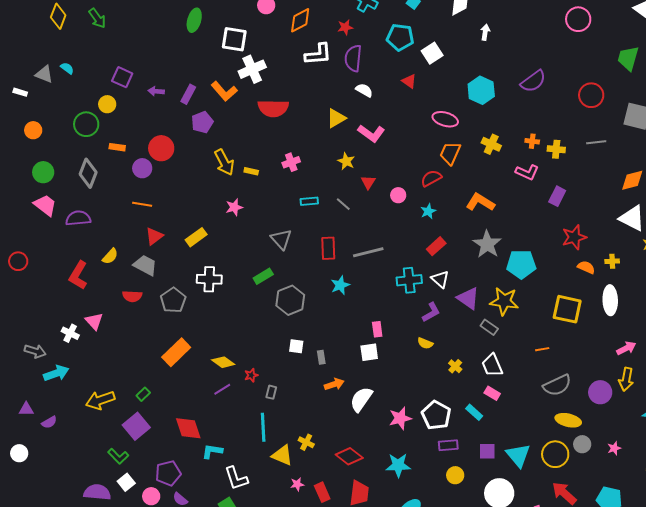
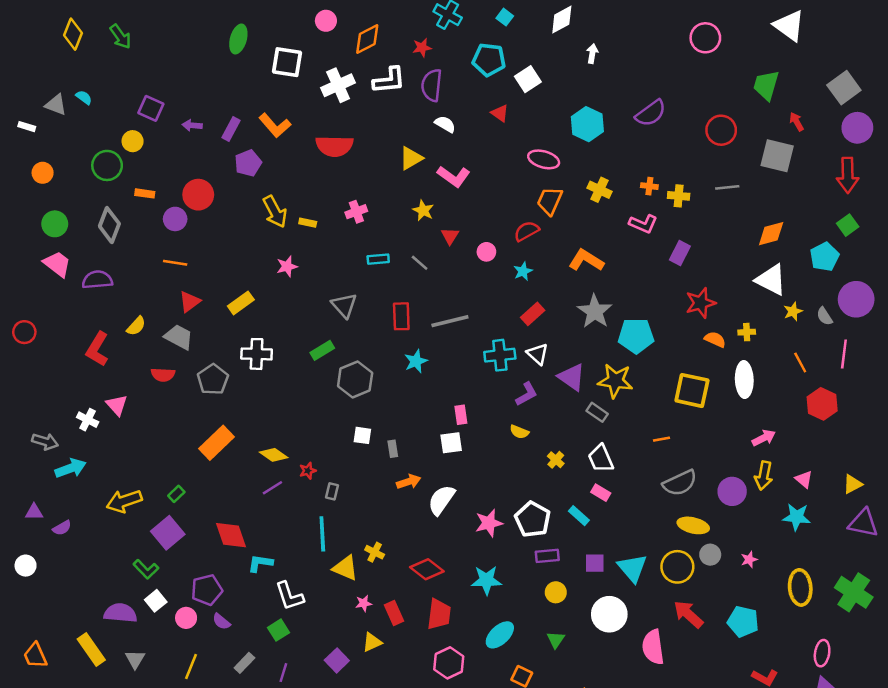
white cross: (252, 69) -> (338, 85), moved

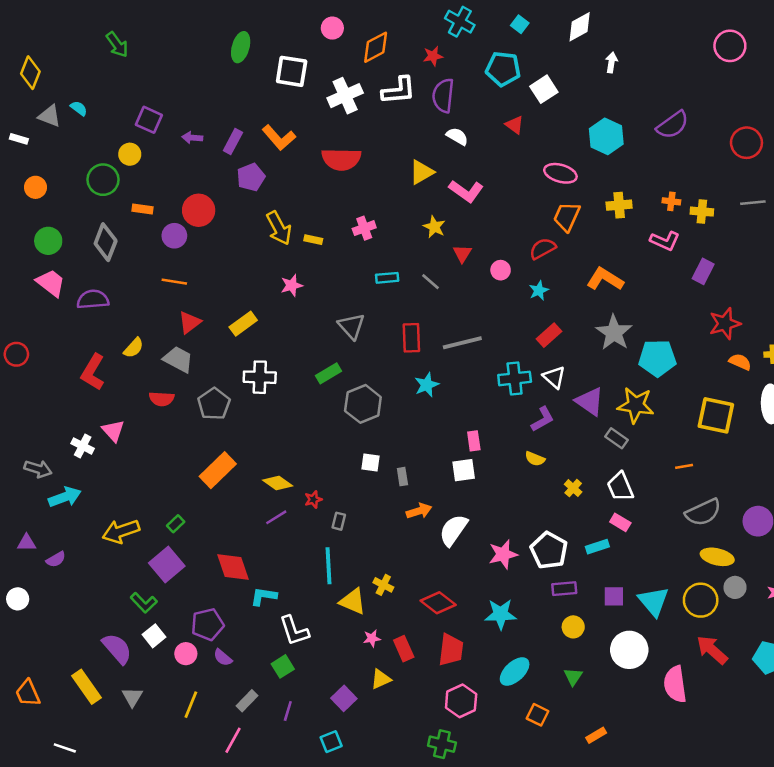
yellow diamond: (73, 34) -> (30, 73), moved
yellow cross: (600, 190) -> (619, 205), turned -30
cyan rectangle: (579, 516) -> (597, 547), turned -60
purple semicircle: (120, 613) -> (117, 649), turned 44

